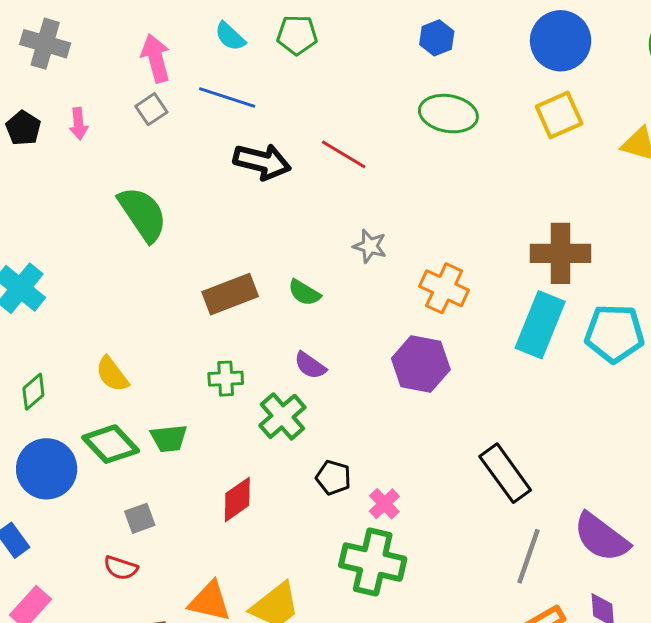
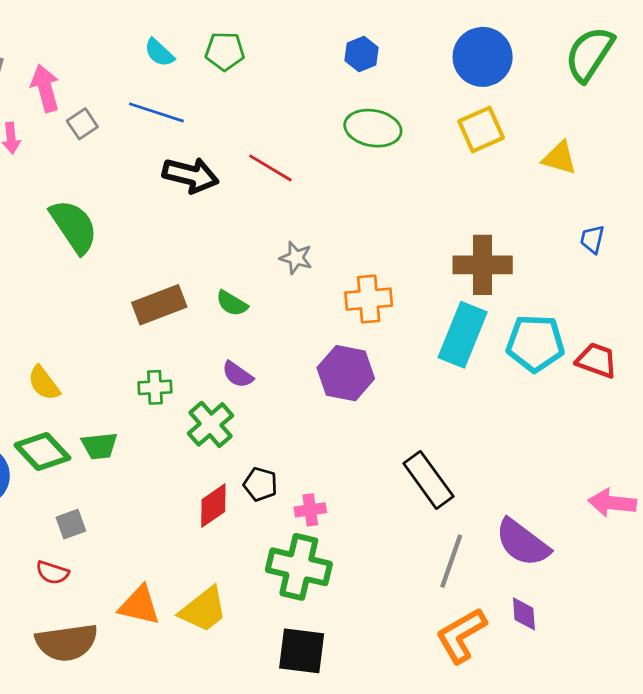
pink arrow: (156, 58) -> (45, 88), moved
orange cross: (444, 288) -> (369, 299), turned -30
red diamond: (237, 499) -> (213, 506), moved
pink cross: (384, 504) -> (310, 510), turned 36

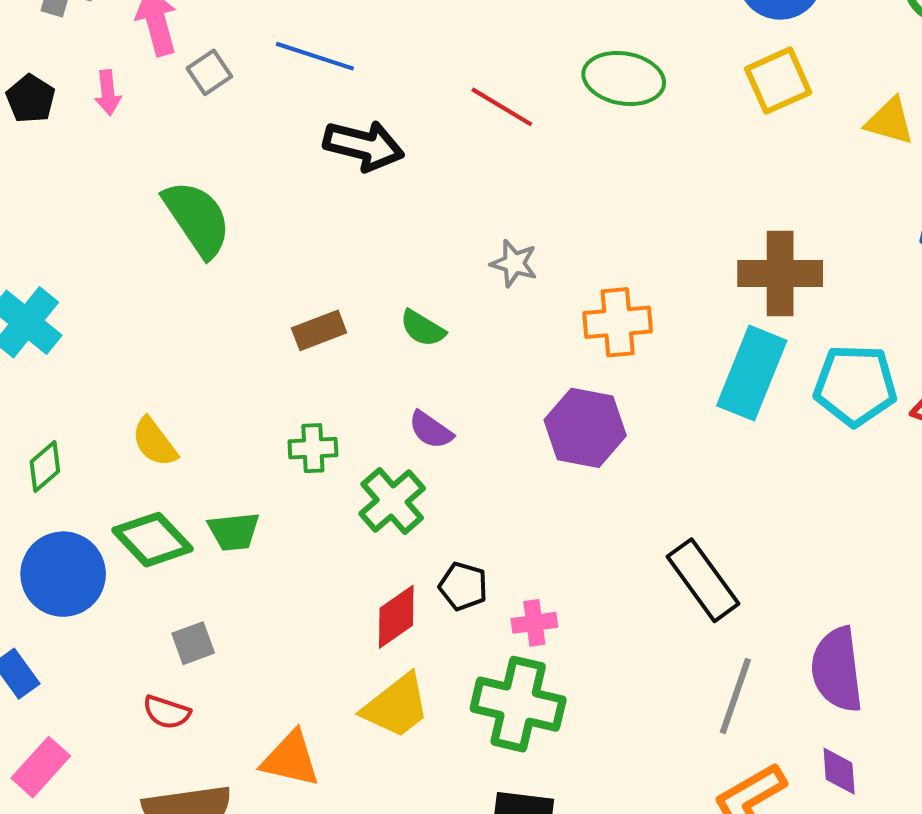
red line: (270, 168) -> (502, 107), moved
brown rectangle: (159, 305) -> (319, 330), size x0.7
purple semicircle: (522, 543) -> (837, 670), turned 46
yellow trapezoid: (203, 610) -> (396, 706), moved

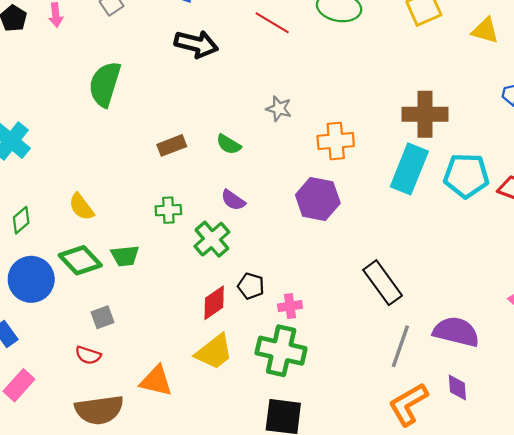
green semicircle: (197, 219) -> (105, 84), turned -129
purple semicircle: (837, 670) -> (456, 332), turned 111

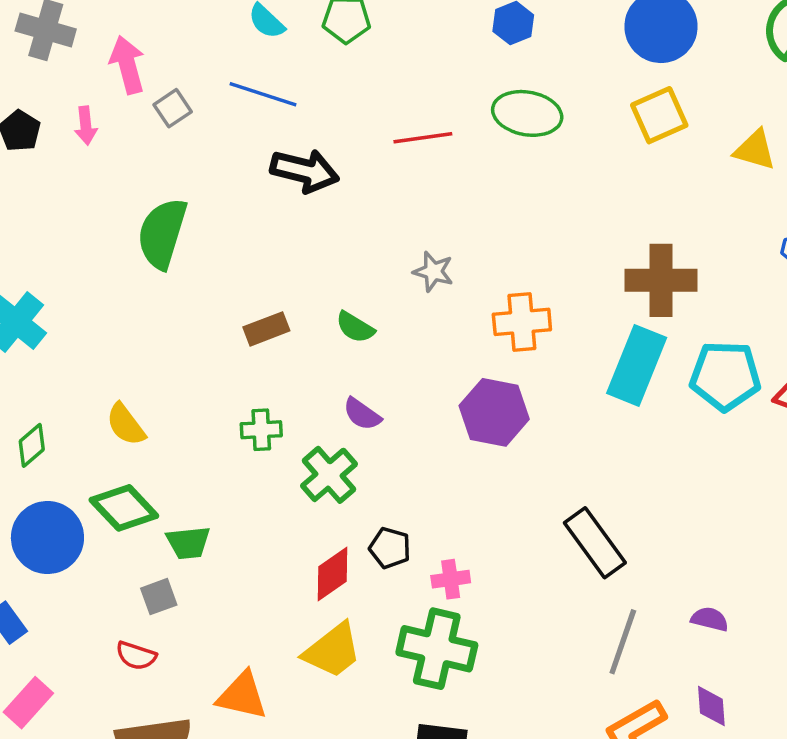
red line: (272, 23) -> (423, 138), turned -39
green trapezoid: (125, 256) -> (188, 543), moved
purple semicircle: (456, 332) -> (710, 619), size x0.5

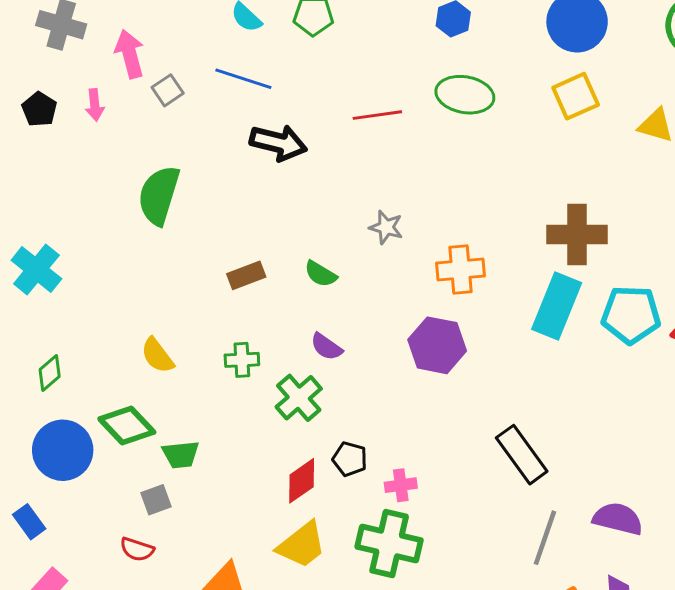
yellow semicircle: (126, 425) -> (157, 356), moved
purple semicircle: (710, 619) -> (618, 519), size x1.6

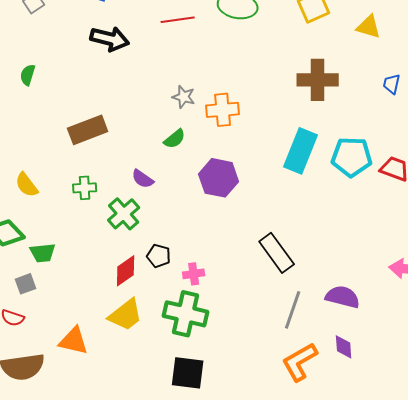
green semicircle: (159, 195) -> (28, 75), size x0.5
brown cross: (577, 235) -> (318, 80), moved
orange cross: (460, 270) -> (223, 110), moved
green semicircle: (321, 274) -> (175, 139), moved, turned -70
brown rectangle: (246, 275) -> (88, 130), size x1.5

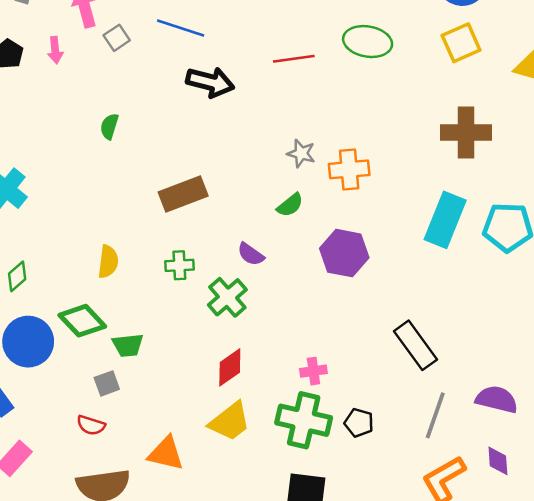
yellow semicircle: (27, 185) -> (108, 262), turned -136
black pentagon: (159, 256) -> (359, 423), moved

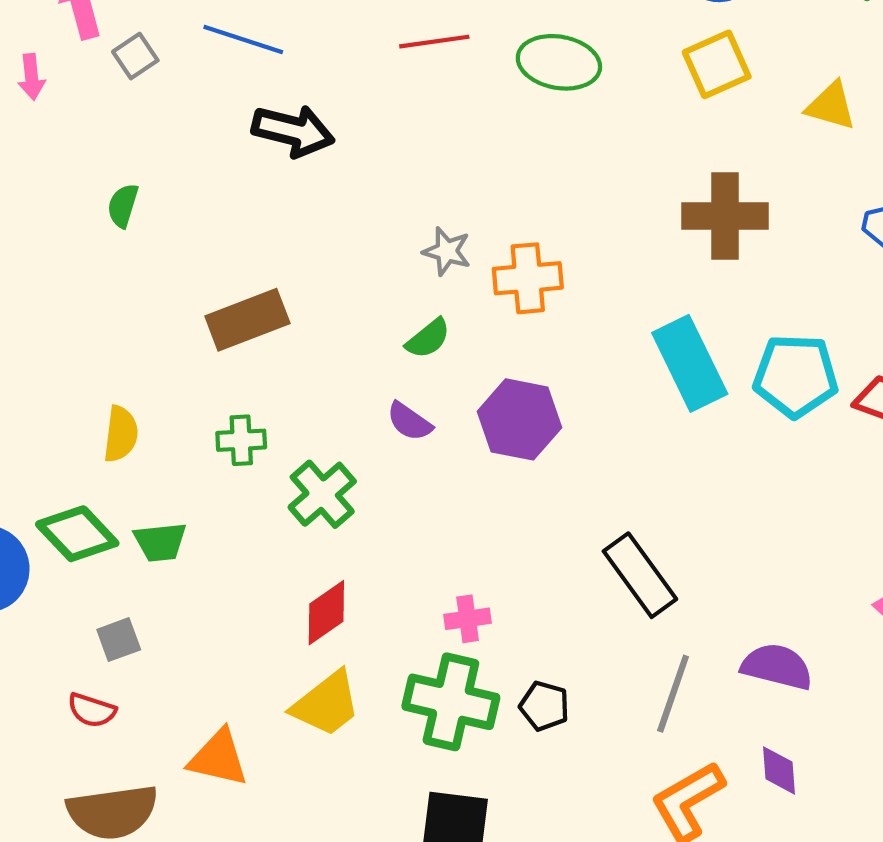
red line: (294, 59) -> (434, 42), moved
cyan rectangle: (445, 220) -> (690, 363), turned -48
purple semicircle: (251, 254) -> (409, 422), moved
green trapezoid: (128, 345) -> (160, 542), moved

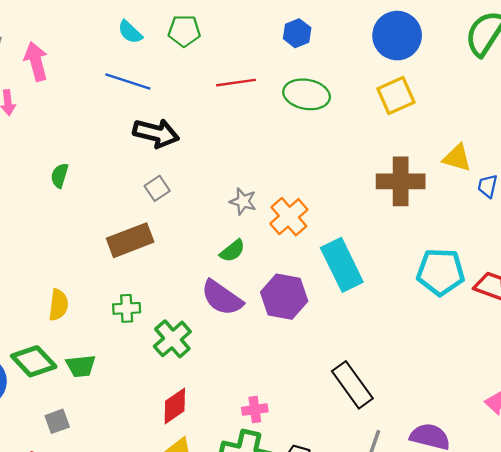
gray square: (135, 56) -> (157, 188), moved
yellow triangle: (831, 106) -> (457, 158), moved
orange cross: (528, 278) -> (289, 217), turned -36
cyan rectangle: (690, 363) -> (342, 265), moved
purple semicircle: (409, 422) -> (222, 298), size x1.6

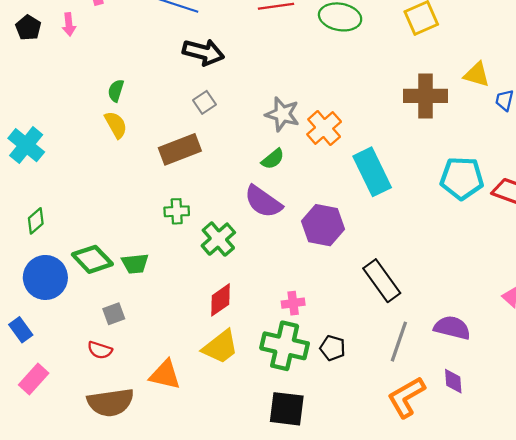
gray star: (243, 201) -> (282, 114), size x1.4
purple hexagon: (284, 297) -> (323, 225), moved
yellow semicircle: (58, 305) -> (116, 125), moved, turned -36

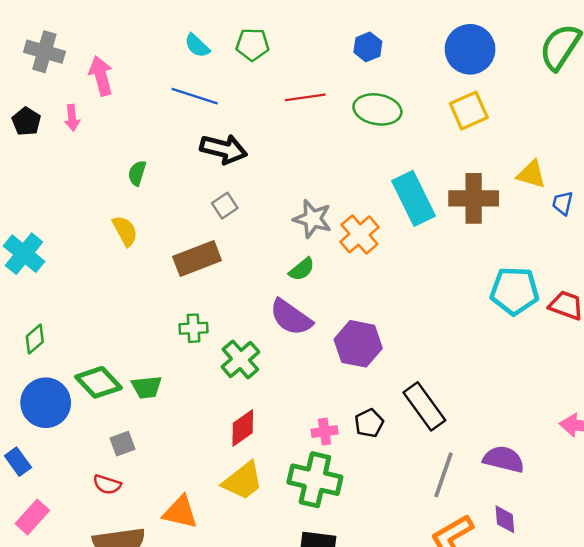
green semicircle: (116, 91) -> (137, 173), moved
cyan rectangle: (372, 172) -> (414, 198), moved
black pentagon: (333, 348) -> (369, 423), moved, turned 30

